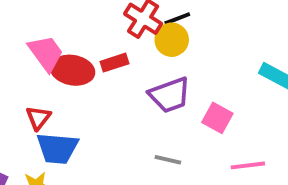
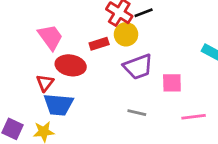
yellow circle: (172, 40) -> (126, 34), moved
red ellipse: (73, 70) -> (71, 65), moved
pink square: (217, 118) -> (172, 83), turned -30

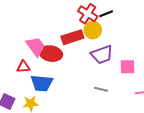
pink trapezoid: (50, 37) -> (36, 46), moved
red rectangle: (99, 44) -> (72, 37), size x1.5
red triangle: (45, 83) -> (23, 67), moved, turned 48

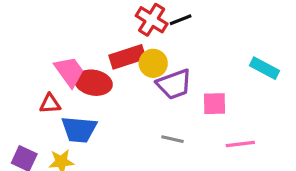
yellow circle: (93, 30) -> (153, 63), moved

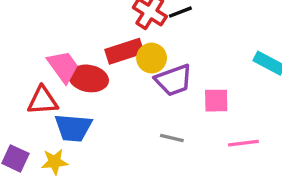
red triangle: (50, 104) -> (43, 101), size x1.4

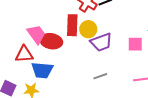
red rectangle: (124, 51) -> (72, 25), turned -70
pink square: (216, 101) -> (135, 44), moved
gray line: (172, 138) -> (100, 76), turned -32

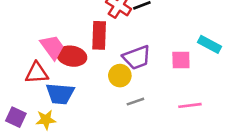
yellow circle: (88, 29) -> (120, 76), moved

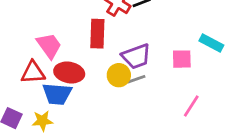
red ellipse: (72, 56) -> (69, 72), moved
gray line: (135, 102) -> (136, 79), moved
pink line: (190, 105) -> (191, 106), turned -50

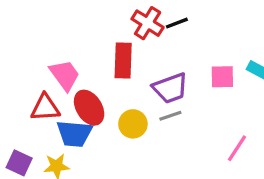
pink square: (182, 59) -> (222, 77), moved
red ellipse: (69, 72) -> (89, 108), turned 48
yellow circle: (119, 75) -> (133, 124), moved

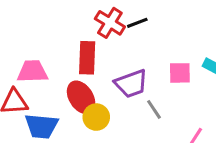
pink trapezoid: (65, 75) -> (32, 71), turned -56
red ellipse: (89, 108) -> (81, 97), moved
gray line: (170, 116) -> (154, 109), moved, turned 75

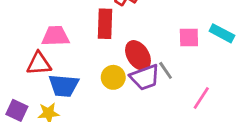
purple trapezoid: (131, 84) -> (145, 77), moved
red ellipse: (81, 97) -> (138, 55), moved

